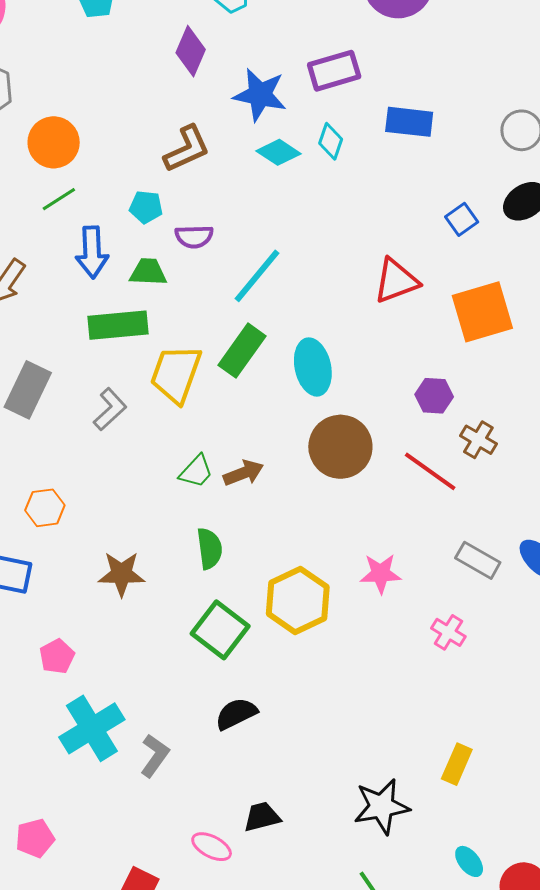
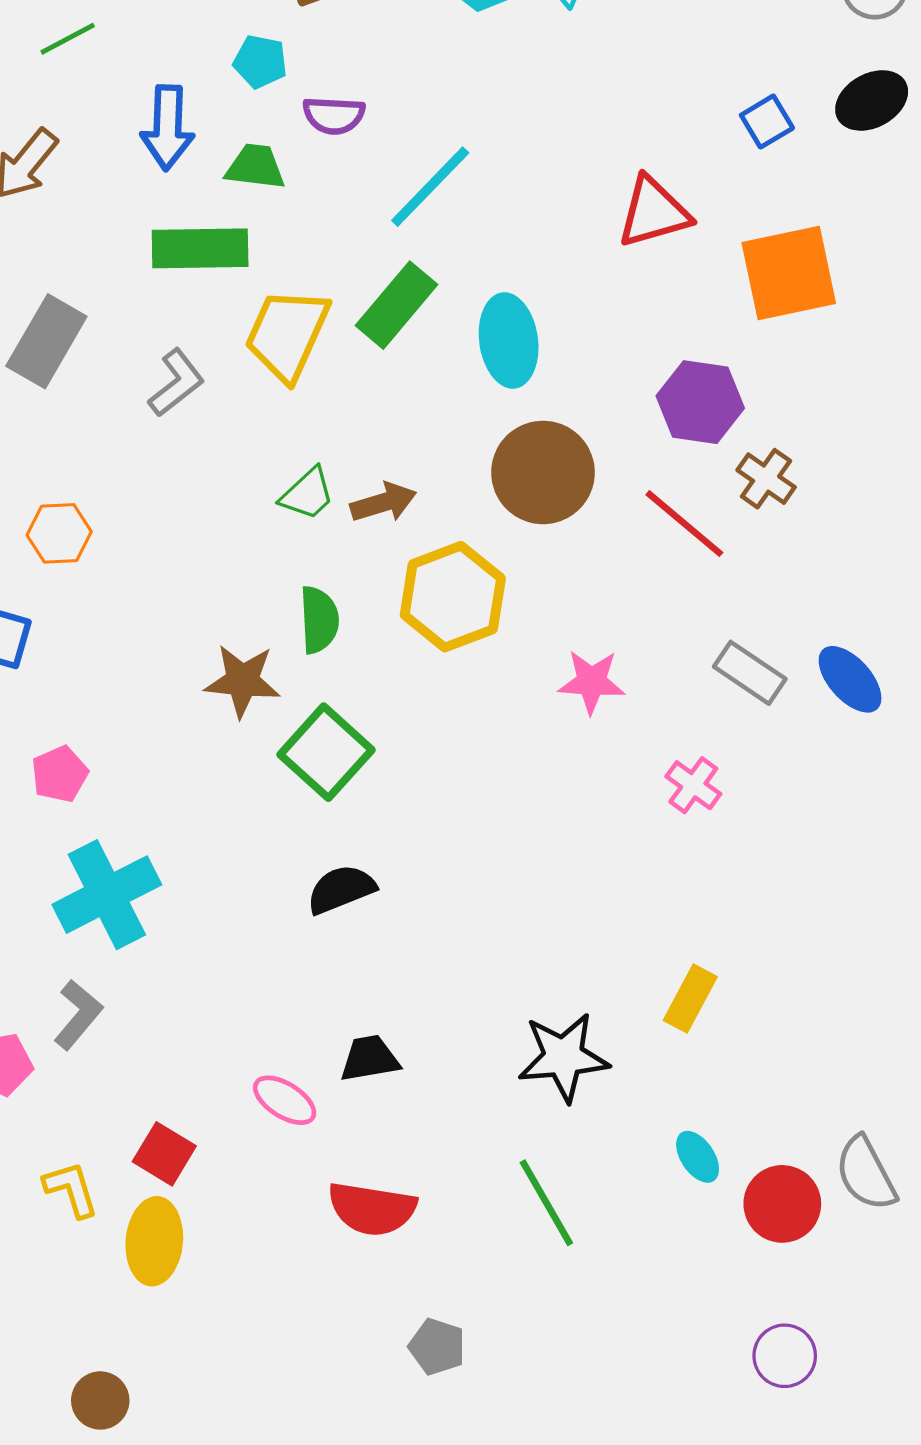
green line: (59, 199) -> (68, 39), moved
purple hexagon: (434, 396) -> (700, 402), size x1.4
brown star: (121, 574) -> (242, 681), moved
yellow hexagon: (298, 600) -> (453, 597), moved
gray L-shape: (155, 756) -> (78, 1015), moved

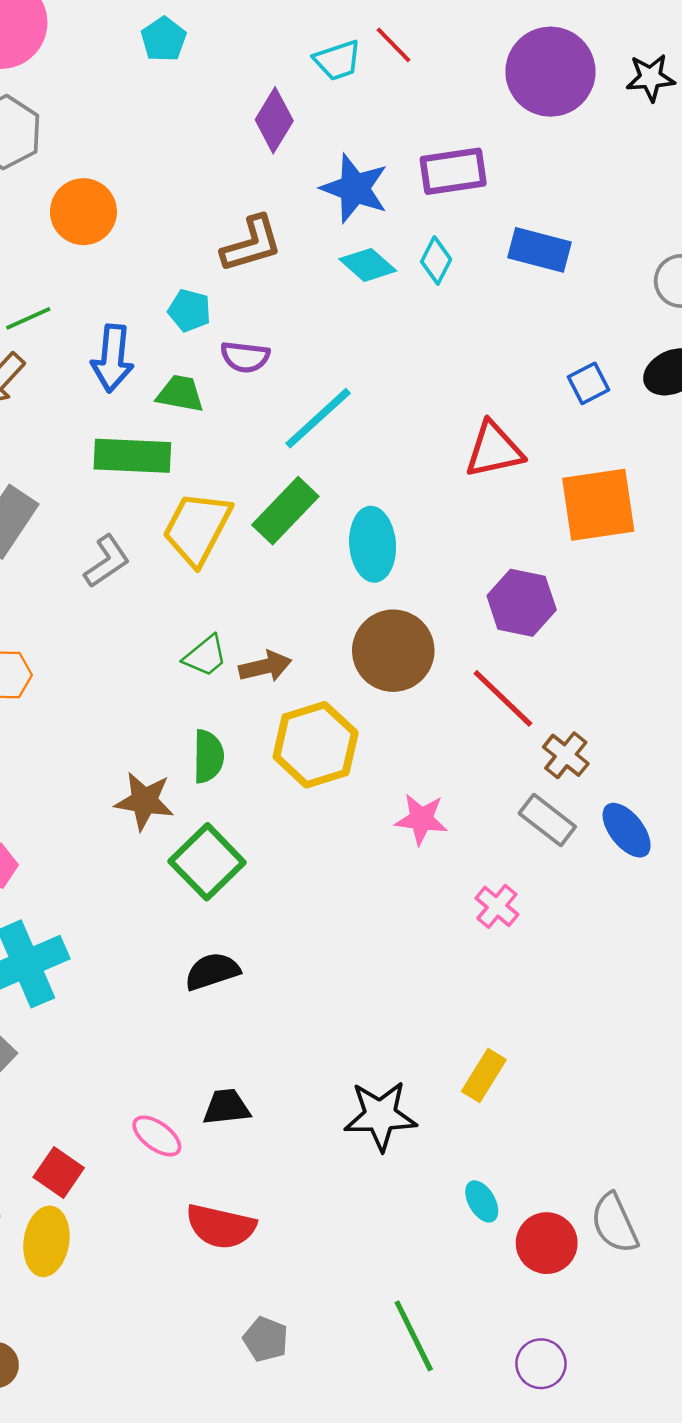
green line: (68, 39) -> (28, 318), moved
brown cross: (766, 479) -> (566, 755), moved
green line: (546, 1203) -> (414, 1336), moved

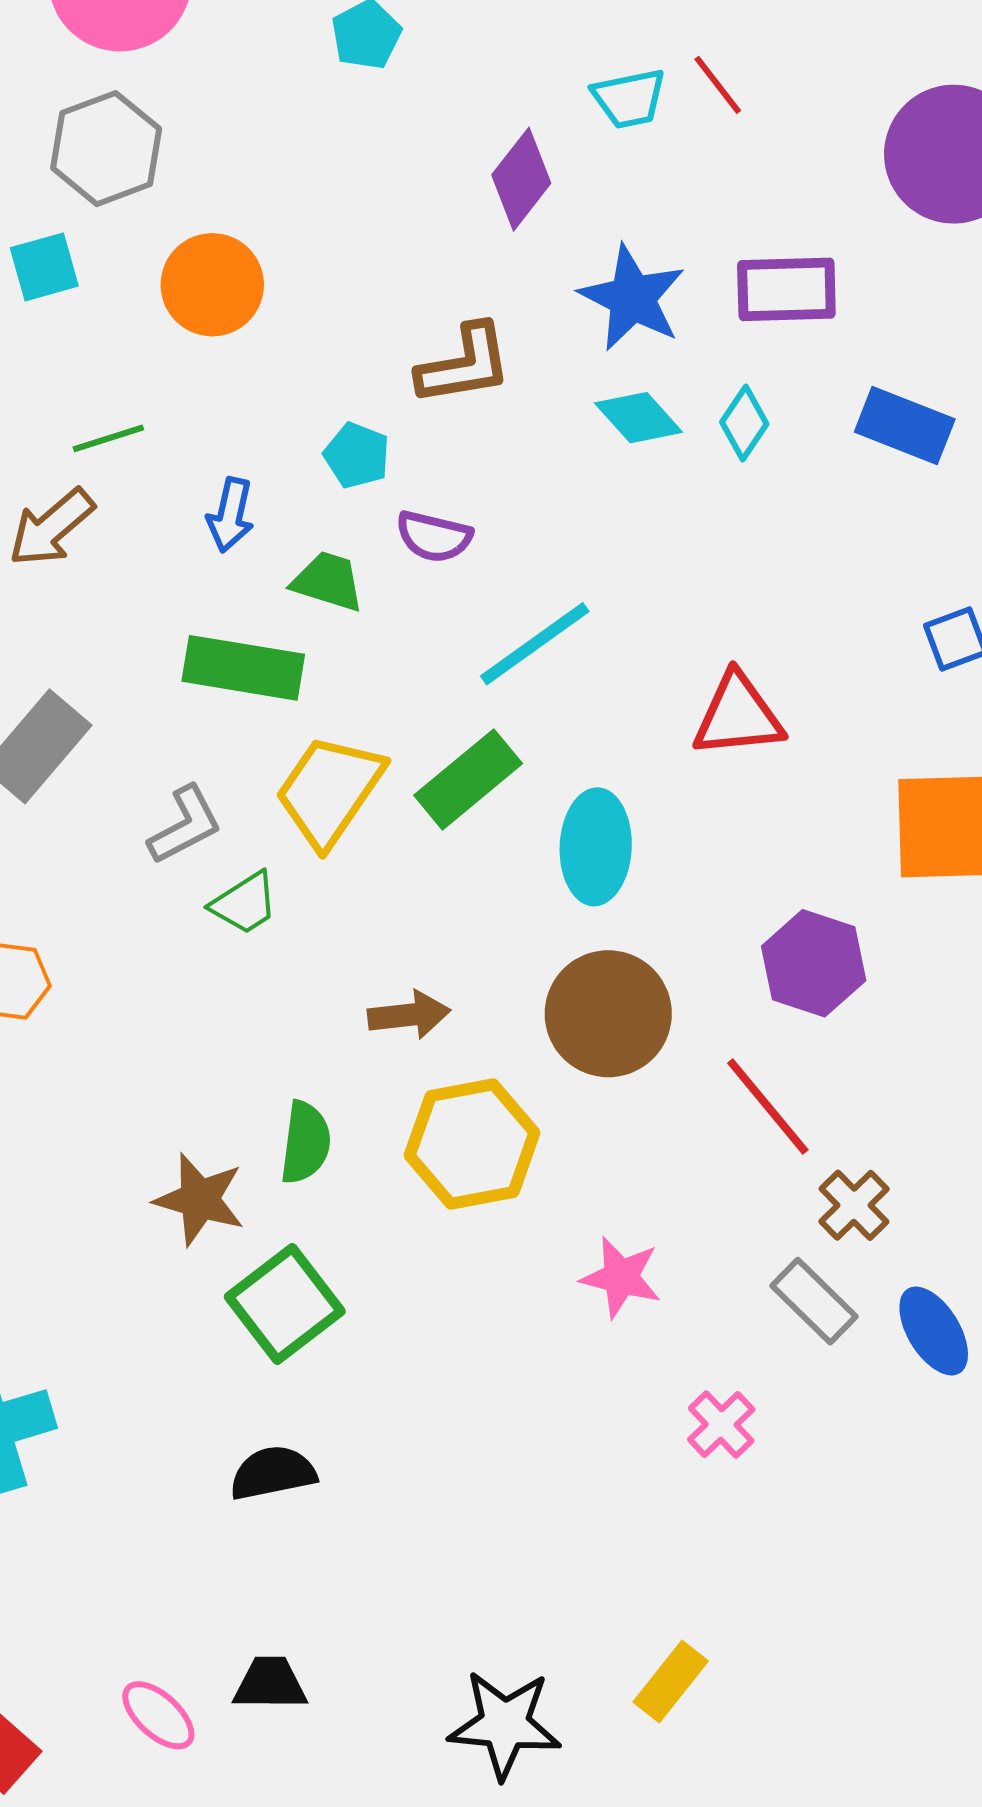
blue arrow: (113, 358) -> (230, 515), size x0.7
red triangle: (494, 450) -> (738, 716), moved
green trapezoid: (205, 656) -> (245, 903), moved

